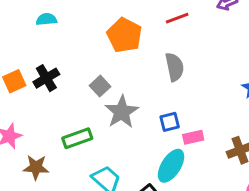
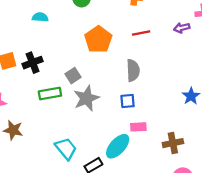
blue square: (170, 122) -> (128, 101), moved
green rectangle: (77, 138) -> (50, 94), moved

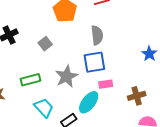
green rectangle: (50, 94) -> (30, 80), moved
gray star: (86, 98) -> (66, 76), moved
blue square: (128, 101) -> (94, 62), size x1.6

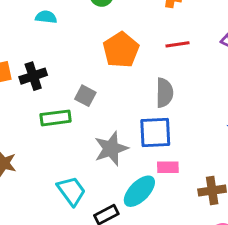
gray square: (45, 44) -> (85, 96), turned -32
green rectangle: (30, 80) -> (56, 118), moved

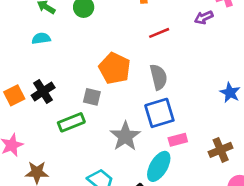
orange pentagon: (121, 50) -> (115, 68), moved

